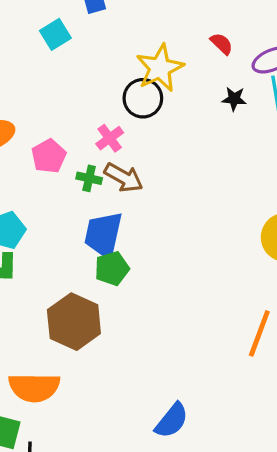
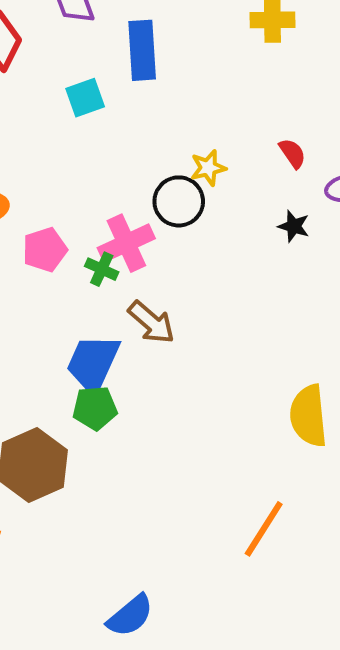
yellow star: (160, 68) -> (208, 168), size x0.6
pink cross: (110, 138) -> (126, 243), size x1.5
green cross: (89, 178) -> (102, 269), moved
brown arrow: (124, 178) -> (151, 322), moved

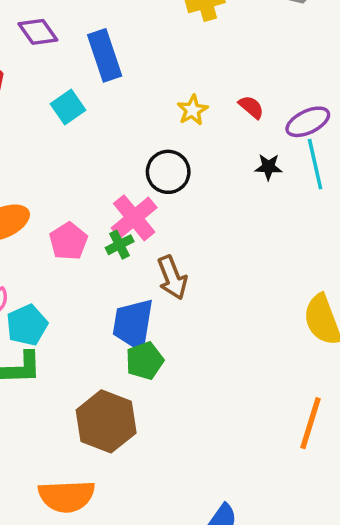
yellow star: (208, 168) -> (192, 110), moved
green cross: (102, 269) -> (120, 245), turned -36
brown arrow: (151, 322) -> (172, 278), turned 42

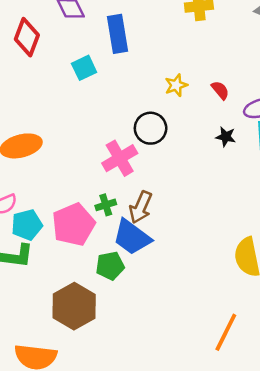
pink pentagon: (68, 241) -> (74, 225), moved, size x1.5
green cross: (120, 245) -> (106, 205), moved
brown arrow: (172, 278) -> (141, 207), turned 36
blue trapezoid: (133, 324) -> (132, 237), moved, turned -72

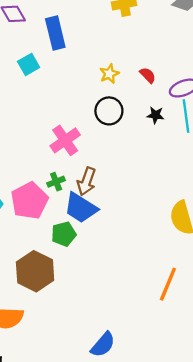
black circle: (151, 128) -> (109, 111), moved

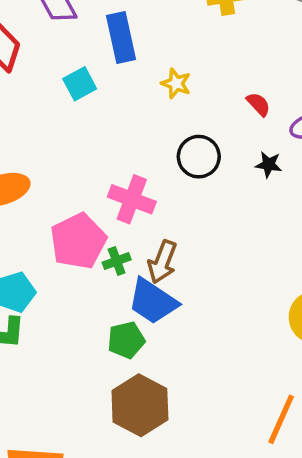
yellow star: (109, 74) -> (176, 83), moved, turned -30
pink cross: (65, 140) -> (132, 199), turned -36
pink pentagon: (29, 201) -> (78, 241), moved
brown hexagon: (35, 271) -> (140, 405), moved

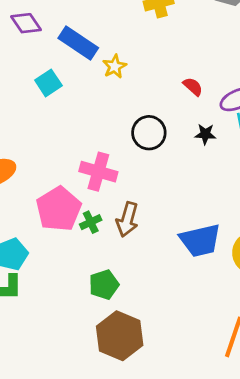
blue rectangle: (121, 37) -> (78, 43), turned -39
yellow star: (176, 83) -> (115, 66), moved, turned 30
blue trapezoid: (153, 301) -> (200, 240), moved, turned -42

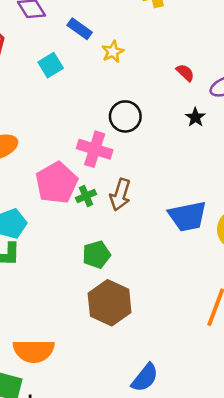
blue rectangle: (78, 43) -> (80, 29), size x0.7
black circle: (149, 133) -> (125, 116), moved
black star: (205, 134) -> (195, 117), turned 30

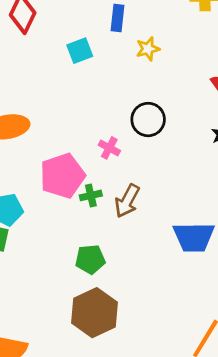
blue rectangle: (80, 29) -> (117, 18), turned 50
pink cross: (95, 149) -> (109, 148), size x0.6

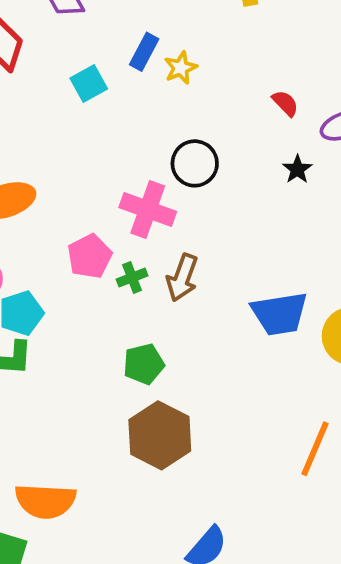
blue rectangle: (117, 18) -> (144, 52), moved, turned 30
pink cross: (109, 148) -> (148, 209), size x1.8
pink pentagon: (62, 176) -> (90, 256), size x0.7

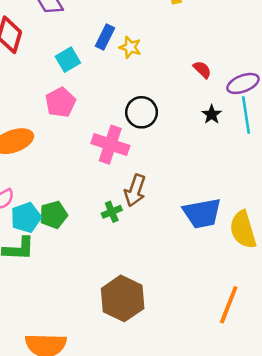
yellow star: (181, 68) -> (130, 47), turned -30
pink pentagon: (90, 256) -> (60, 102), moved
green cross: (132, 277) -> (112, 212), moved
green pentagon: (144, 364) -> (54, 215), moved

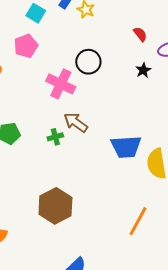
cyan square: (68, 60) -> (36, 13), turned -36
brown arrow: (135, 190) -> (76, 122), turned 100

